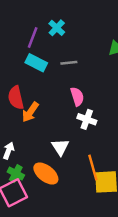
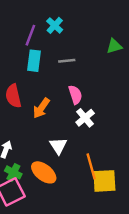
cyan rectangle: (36, 63) -> (34, 61), turned 70
orange arrow: (30, 112) -> (41, 108), moved
white cross: (87, 119) -> (85, 118), turned 30

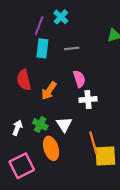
white cross: (85, 118) -> (88, 99), turned 35
green cross: (13, 172) -> (40, 124), moved
orange ellipse: (44, 172) -> (51, 148), turned 35

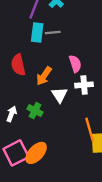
gray line: (72, 48) -> (53, 33), moved
white triangle: (64, 124) -> (60, 95), moved
orange ellipse: (51, 148) -> (36, 153), moved, turned 60

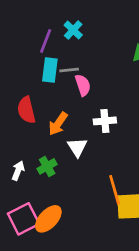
pink semicircle: (75, 64) -> (83, 85), moved
white cross: (84, 85) -> (105, 121), moved
green cross: (35, 111) -> (47, 166), turned 32

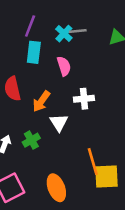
cyan cross: (73, 30) -> (64, 34), moved
gray line: (69, 70) -> (78, 31), moved
orange ellipse: (48, 219) -> (56, 188), moved, turned -64

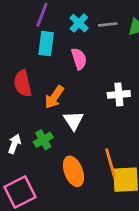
gray line: (78, 31) -> (108, 24), moved
white cross: (84, 99) -> (119, 94), moved
orange ellipse: (56, 188) -> (73, 171), moved

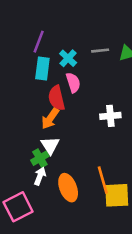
cyan cross: (79, 23) -> (68, 58), moved
red semicircle: (23, 83) -> (57, 98), moved
white triangle: (73, 121) -> (50, 145), moved
white arrow: (14, 144) -> (40, 176), moved

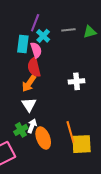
purple line: (39, 42) -> (35, 23), moved
pink semicircle: (73, 83) -> (36, 50), moved
green cross: (40, 158) -> (21, 130), moved
white arrow: (40, 176) -> (32, 126), moved

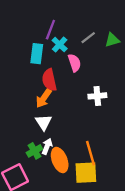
gray line: (68, 30) -> (88, 38), turned -32
pink semicircle: (36, 50) -> (74, 63), moved
yellow square: (82, 144) -> (86, 173), moved

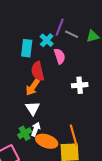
purple line: (50, 30) -> (60, 27), moved
gray line: (88, 38) -> (72, 34), turned 64
orange ellipse: (60, 160) -> (47, 141), turned -50

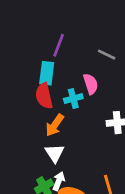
purple line: (60, 27) -> (59, 45), moved
cyan cross: (47, 40) -> (73, 99), moved, turned 32
red semicircle: (38, 71) -> (44, 96), moved

